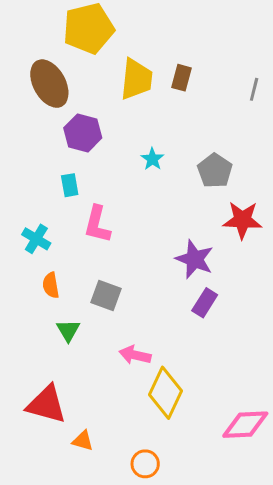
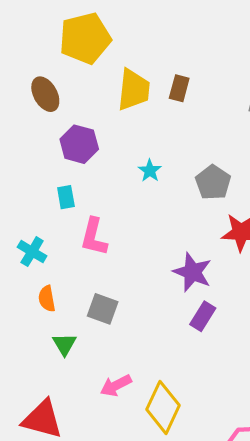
brown ellipse: (49, 84) -> (45, 94), size x0.7
pink arrow: (135, 355) -> (116, 385), moved, turned -40

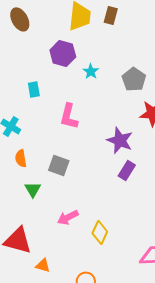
purple hexagon: (79, 144) -> (63, 53), moved
pink L-shape: (94, 237) -> (69, 116), moved
yellow diamond: (163, 407) -> (100, 232), size x0.7

